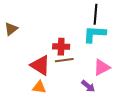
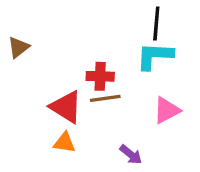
purple arrow: (88, 86) -> (131, 155), moved

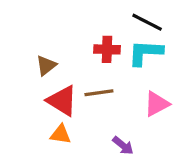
black line: (156, 24) -> (147, 22), turned -68
brown triangle: (19, 47) -> (46, 65), moved
red cross: (100, 76) -> (107, 49), moved

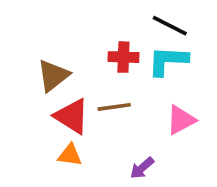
brown triangle: (46, 65) -> (53, 76), size x1.4
purple arrow: (123, 146) -> (142, 168), turned 100

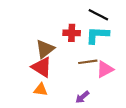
brown triangle: (53, 76) -> (45, 49), moved
brown line: (114, 107) -> (88, 62), moved

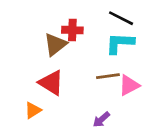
red cross: (72, 33) -> (72, 30), moved
brown triangle: (45, 49) -> (55, 44), moved
orange triangle: (41, 90) -> (33, 110), moved, turned -40

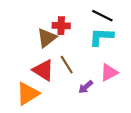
brown line: (108, 76) -> (67, 65), moved, turned 66
orange triangle: (33, 110) -> (28, 94), size x1.6
purple arrow: (101, 120) -> (86, 87), moved

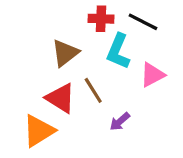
red cross: (61, 26) -> (101, 19), moved
cyan L-shape: (101, 37) -> (118, 51), moved, turned -70
pink triangle: (109, 72) -> (152, 75), moved

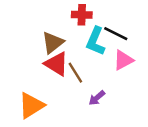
black line: (143, 22) -> (116, 34), moved
red triangle: (60, 98) -> (56, 64), moved

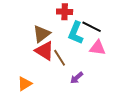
pink triangle: (123, 60) -> (98, 48), turned 36
orange triangle: (31, 105) -> (25, 84), size x0.7

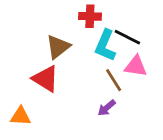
red triangle: (45, 51) -> (46, 79), moved
brown line: (60, 58) -> (114, 80), moved
orange triangle: (25, 84) -> (21, 116), moved, turned 35

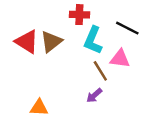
black line: (127, 37) -> (127, 28), moved
red triangle: (46, 79) -> (27, 42), moved
orange triangle: (21, 116) -> (39, 108), moved

